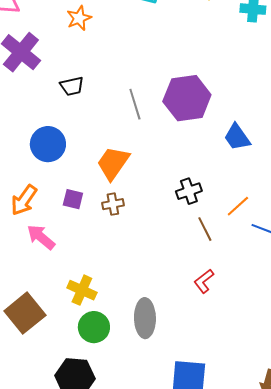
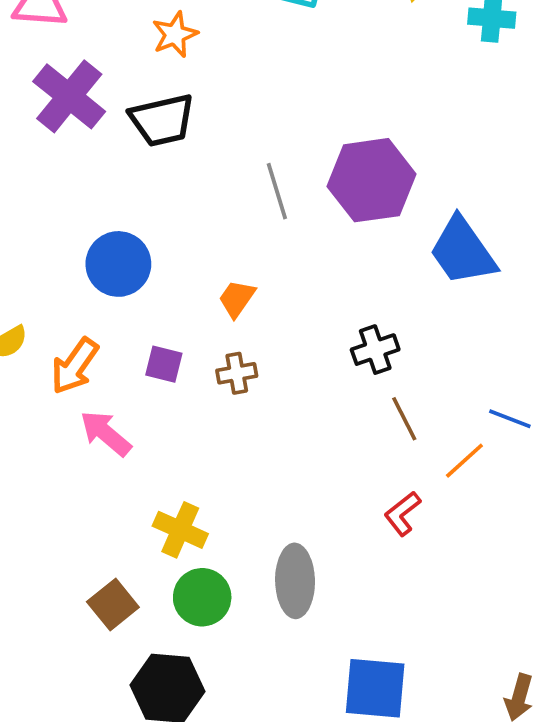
black trapezoid: (72, 86) -> (162, 120), moved, size x1.5
blue trapezoid: (237, 137) -> (463, 251), size x1.4
orange trapezoid: (113, 163) -> (237, 299), size x0.6
orange line: (238, 206) -> (464, 461), moved
brown square: (25, 313) -> (113, 605), moved, size x0.7

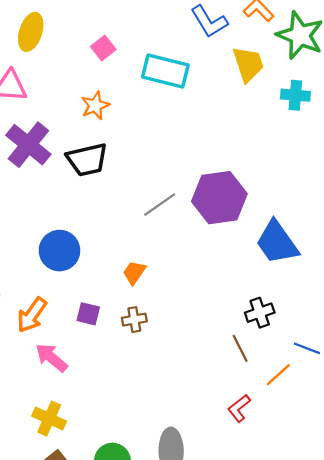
gray line: (277, 191) -> (160, 205), turned 72
black cross: (375, 350) -> (260, 313), moved
yellow cross: (180, 530) -> (49, 419), moved

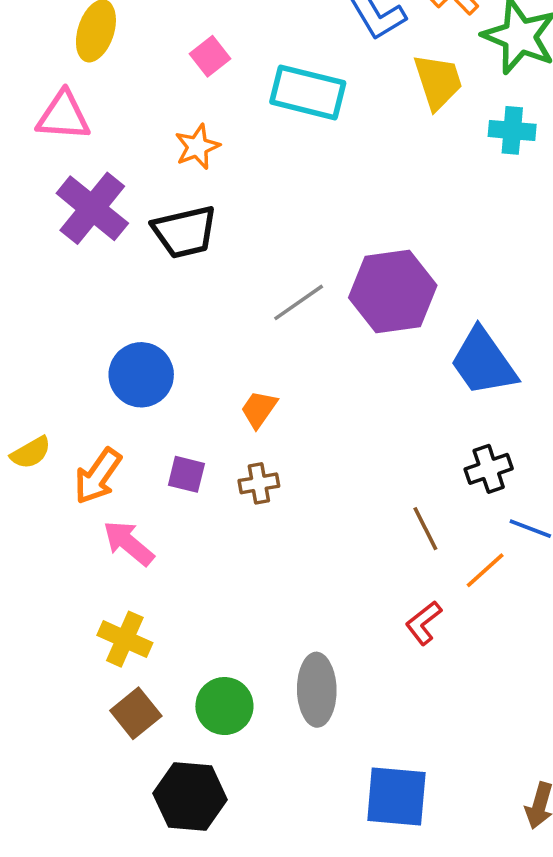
black cross: (260, 313) -> (489, 469), moved

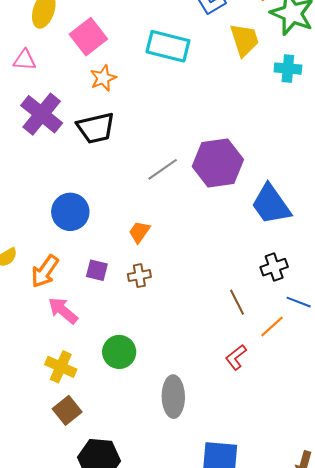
pink square: (210, 56) -> (88, 37), moved, size x1.6
pink triangle: (63, 116) -> (25, 60), size x0.7
green circle: (224, 706) -> (119, 352), moved

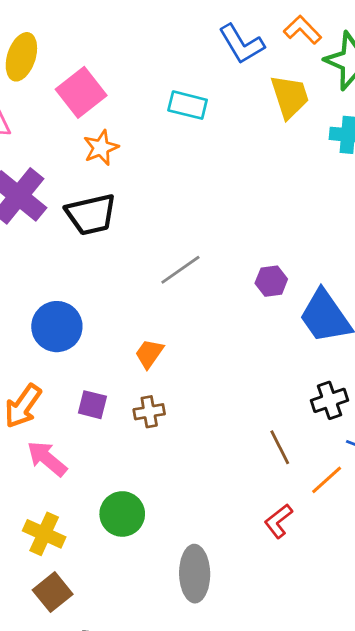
cyan rectangle: (168, 46) -> (188, 105), size x0.7
purple hexagon: (218, 163) -> (271, 281), moved, size x0.5

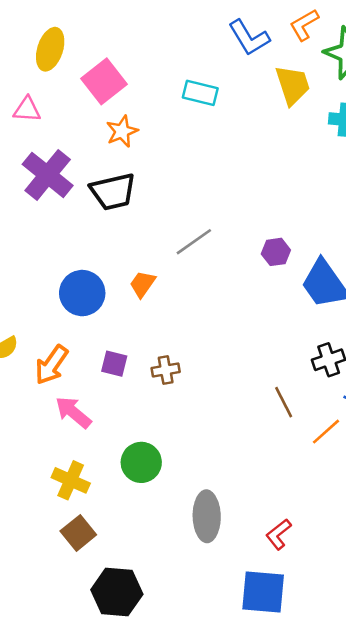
orange L-shape: (303, 30) -> (304, 25), turned -76
orange trapezoid: (149, 354) -> (143, 284), moved
red L-shape: (278, 521) -> (279, 534), moved

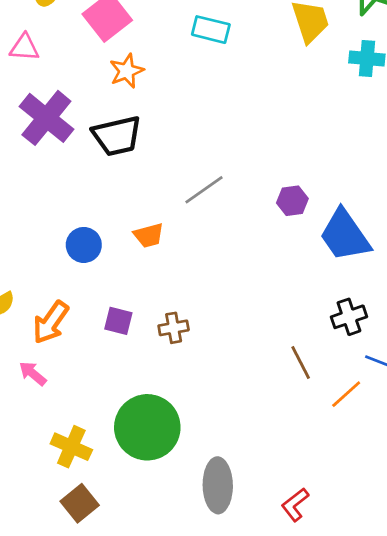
orange trapezoid: (143, 284) -> (149, 235), turned -140
blue circle: (82, 293) -> (84, 245), size x0.7
pink arrow: (73, 412) -> (33, 373), moved, size x0.7
green circle: (141, 462) -> (147, 427), size x1.5

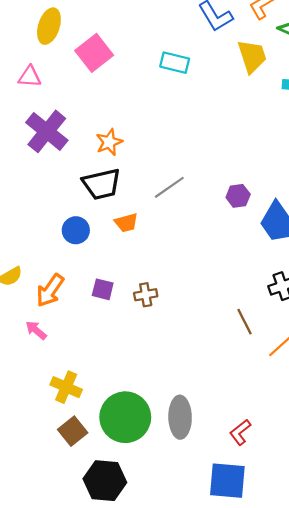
orange star: (127, 71) -> (109, 142), moved
black trapezoid: (117, 136) -> (102, 184), moved
green circle: (147, 427) -> (125, 417), moved

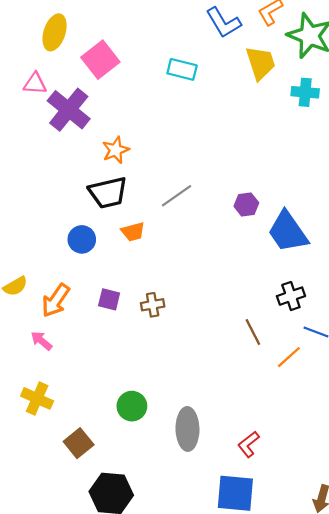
purple cross: (47, 131) -> (69, 110), moved
yellow cross: (66, 387) -> (37, 398), moved
green circle: (125, 417) -> (132, 406), moved, size x0.6

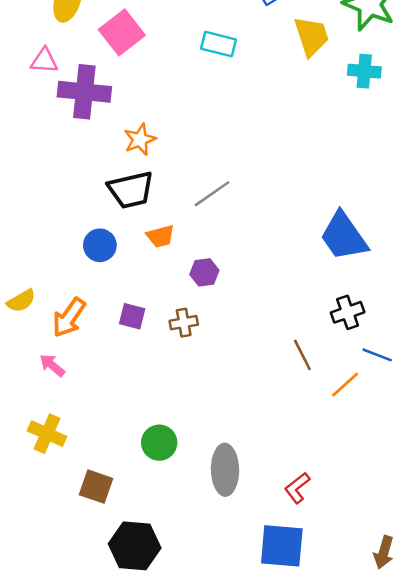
purple cross: (69, 110) -> (84, 92), turned -33
purple hexagon: (246, 205) -> (204, 272), moved
brown square: (79, 443) -> (96, 487), turned -32

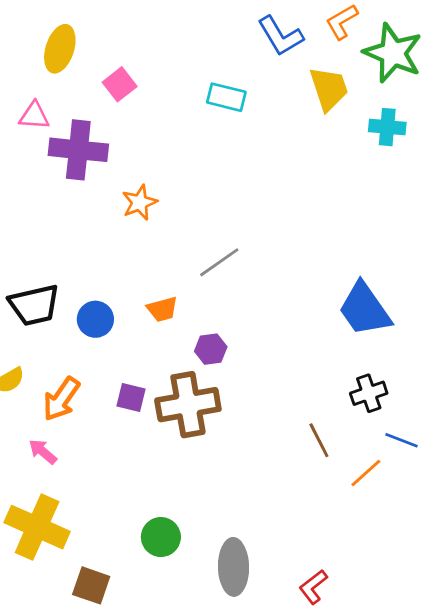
pink square: (122, 32) -> (120, 84), size x0.7
black trapezoid: (131, 190) -> (34, 305), moved
brown cross: (184, 323) -> (188, 405), size x2.0
yellow cross: (47, 434) -> (37, 527), size x1.5

